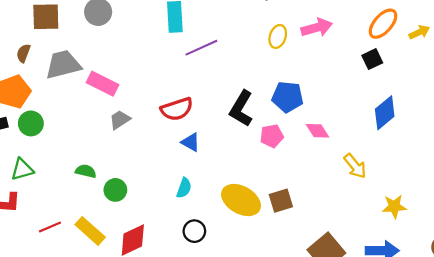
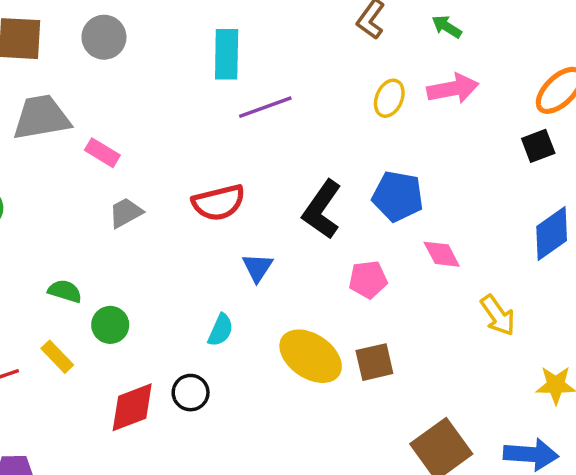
pink rectangle: (102, 84) -> (102, 153), size x0.7
pink pentagon: (272, 136) -> (368, 279), moved
blue triangle: (191, 142) -> (258, 267), moved, turned 30
yellow rectangle: (90, 231) -> (57, 357), moved, size x0.7
black circle: (194, 231) -> (191, 393), moved

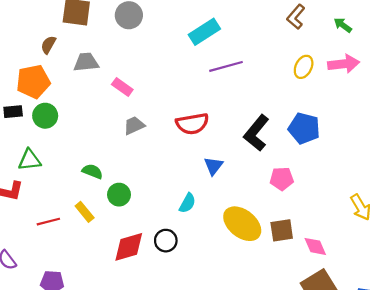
cyan rectangle: (227, 54) -> (204, 32), turned 52
gray trapezoid: (41, 117) -> (86, 62), size x0.7
pink diamond: (442, 254) -> (315, 246), moved

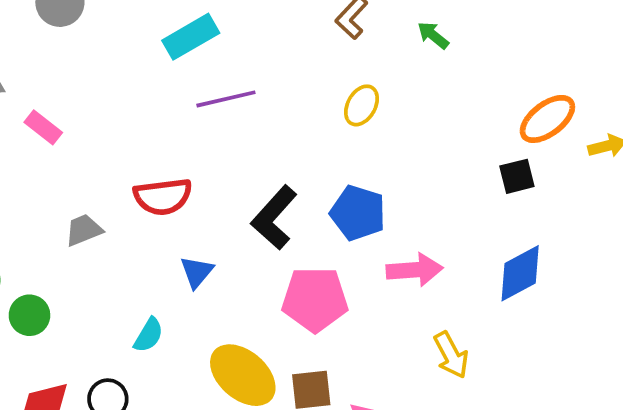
pink arrow: (344, 64) -> (415, 270), moved
gray trapezoid: (134, 125) -> (84, 230), moved
pink pentagon: (282, 179) -> (315, 299), size x1.6

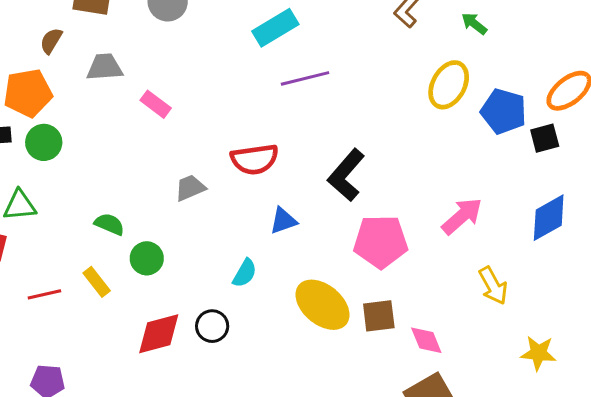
yellow ellipse: (361, 105) -> (449, 85), moved, size x1.4
blue pentagon: (358, 213) -> (504, 111), moved
pink arrow: (415, 270) -> (462, 216), turned -36
blue triangle: (197, 272) -> (283, 221), turned 32

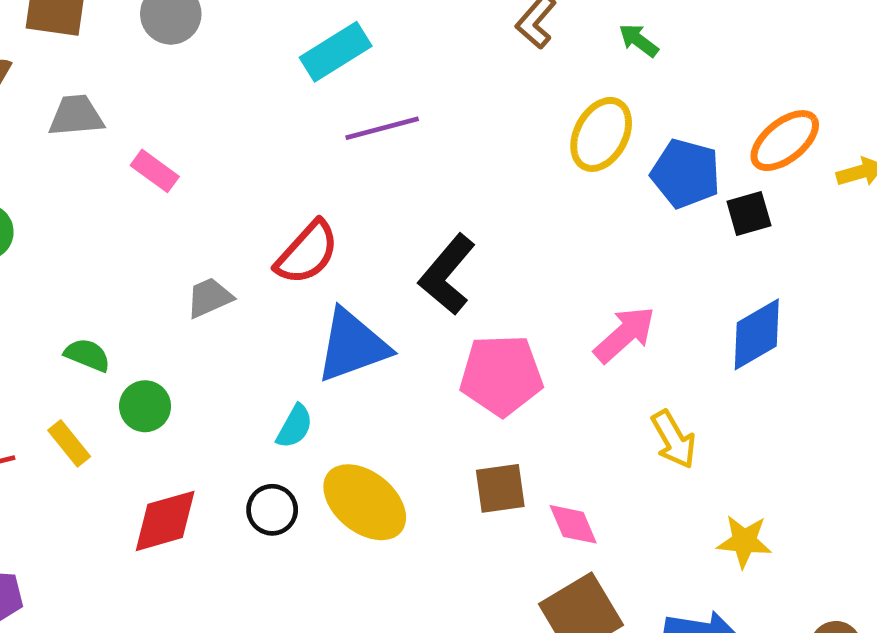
red semicircle: (255, 159) -> (307, 253), turned -39
blue triangle: (283, 221) -> (352, 346), size x1.8
yellow ellipse: (322, 305) -> (365, 502), moved
black circle: (212, 326) -> (272, 510), moved

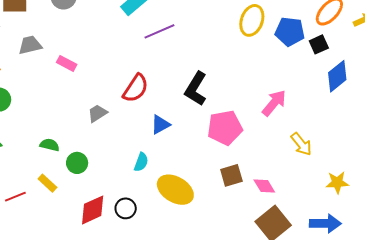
blue diamond: (757, 334) -> (337, 76), moved
blue triangle: (352, 346) -> (160, 125), size x0.6
black circle: (272, 510) -> (126, 208), moved

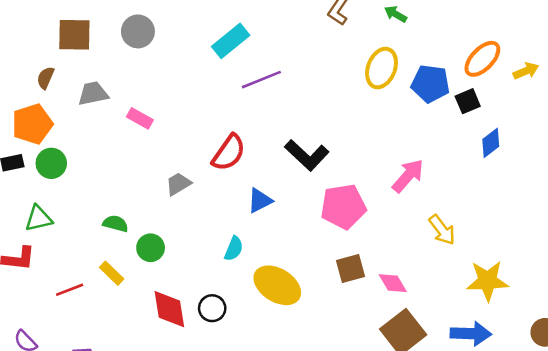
blue diamond: (337, 76) -> (491, 143), size x0.7
black L-shape: (196, 89) -> (307, 155), turned -80
yellow star: (337, 182) -> (488, 281), size x1.4
red diamond: (93, 210) -> (169, 309), turned -76

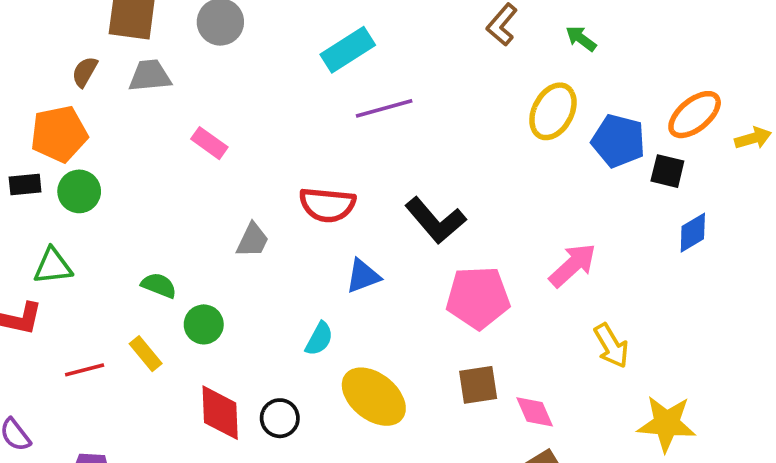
gray trapezoid: (93, 94) -> (150, 76), moved
black square: (468, 101) -> (667, 171), turned 30
red semicircle: (229, 153) -> (327, 205), turned 54
gray trapezoid: (178, 184) -> (252, 240), turned 140

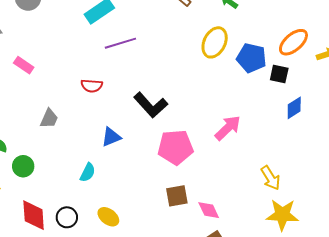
red semicircle: (327, 205) -> (92, 86), moved, size x0.7
yellow arrow: (611, 346) -> (271, 178), moved
yellow ellipse: (374, 397) -> (108, 217), moved, size x0.6

